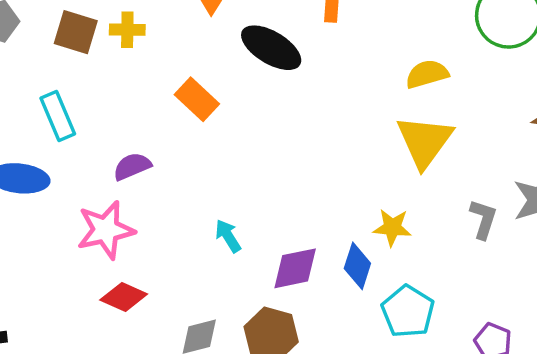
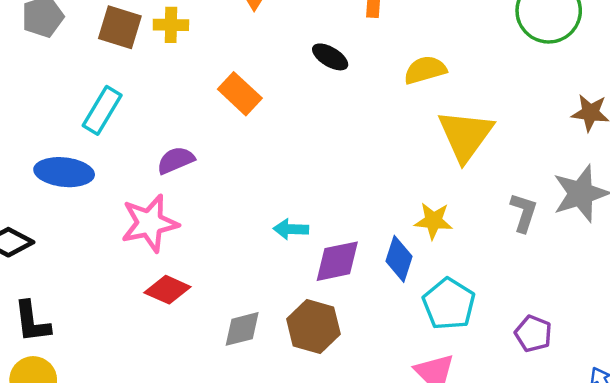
black ellipse: (271, 48) -> (330, 57), moved, size x0.6
yellow semicircle: (427, 74) -> (425, 70), moved
cyan rectangle: (58, 116) -> (102, 110), turned 54
cyan arrow: (228, 236) -> (291, 229), moved, turned -56

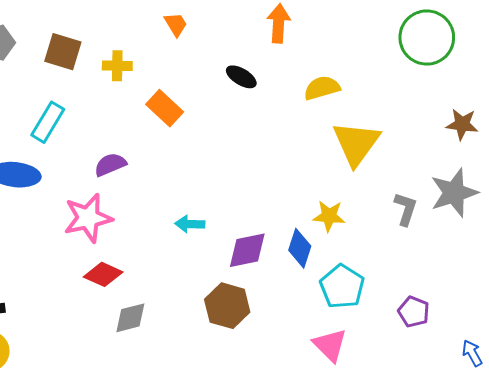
yellow cross: (171, 25) -> (117, 66), moved
cyan arrow: (291, 229) -> (190, 224), moved
gray diamond: (242, 329) -> (130, 318), moved

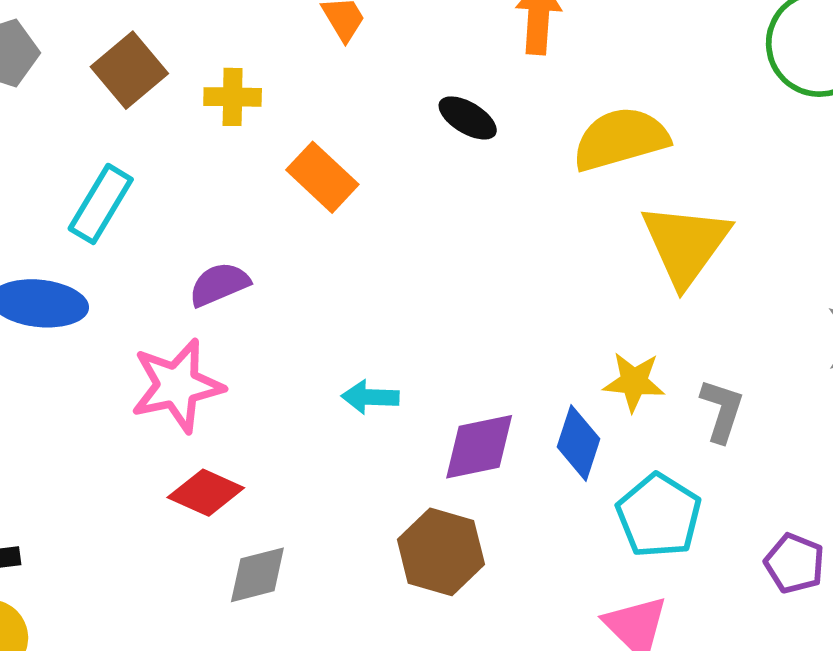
brown square: (63, 52) -> (129, 70), turned 33
yellow semicircle: (322, 88) -> (621, 139), size x1.4
gray L-shape: (406, 209) -> (722, 410), moved

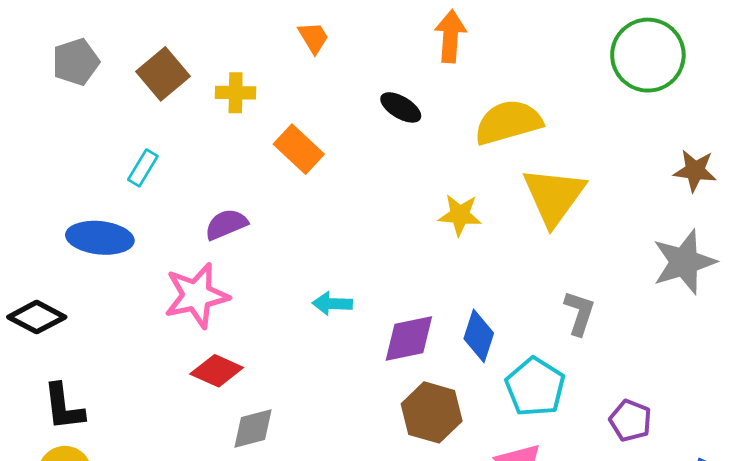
cyan rectangle: (101, 204) -> (143, 168), size x0.7
yellow star: (634, 382) -> (460, 215), moved
brown hexagon: (441, 552) -> (432, 412), moved

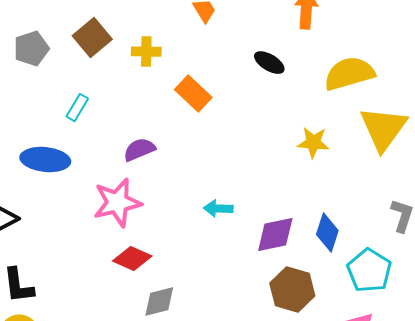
gray pentagon: (76, 62) -> (31, 49), moved

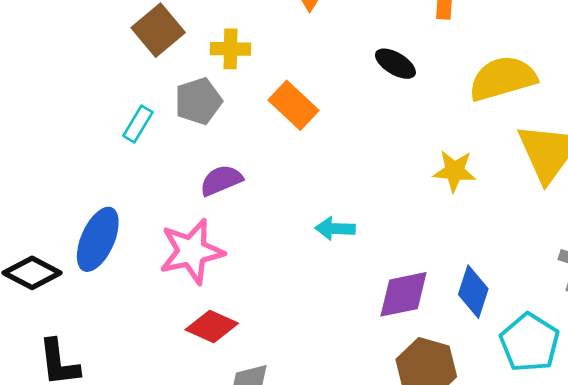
gray pentagon: (31, 49) -> (198, 101), moved
blue ellipse: (45, 160) -> (98, 239), moved, turned -72
cyan arrow: (218, 209) -> (335, 229), moved

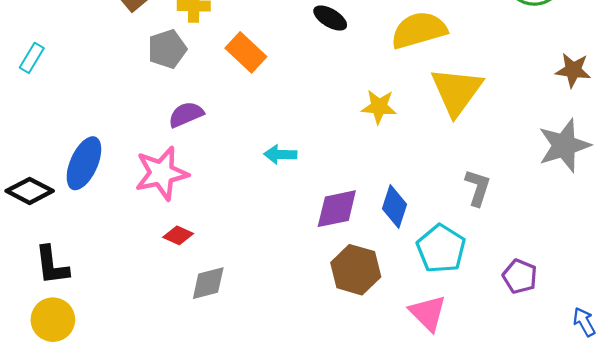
cyan rectangle: (138, 124) -> (32, 58), moved
red diamond: (212, 327) -> (178, 235), size x0.7

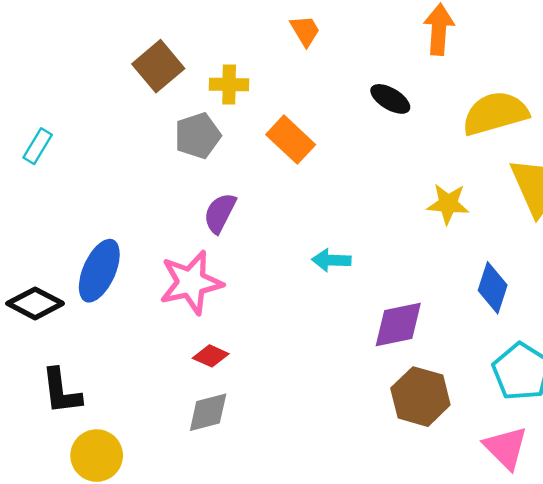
purple semicircle: (186, 114) -> (220, 213), turned -40
blue diamond: (394, 207) -> (493, 288), moved
gray diamond: (208, 283) -> (208, 412), moved
yellow circle: (53, 320) -> (97, 456), moved

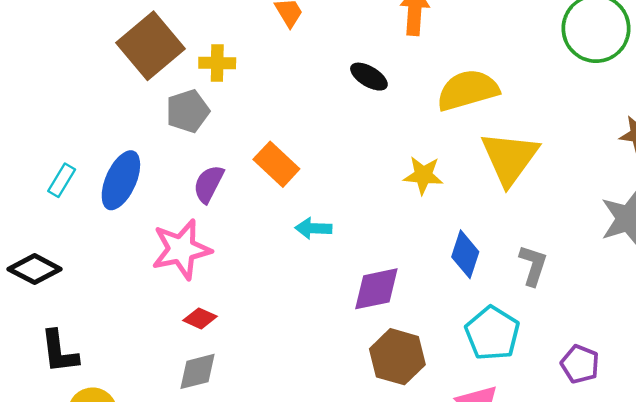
brown square: (158, 66) -> (151, 46), size x1.4
orange rectangle: (291, 140) -> (276, 164), moved
cyan rectangle: (38, 146) -> (62, 180), moved
blue ellipse: (99, 271) -> (121, 180), moved

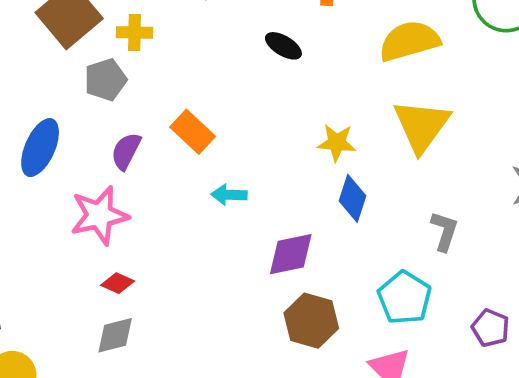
yellow semicircle: (468, 90) -> (409, 41), moved
blue diamond: (465, 254) -> (352, 198), moved

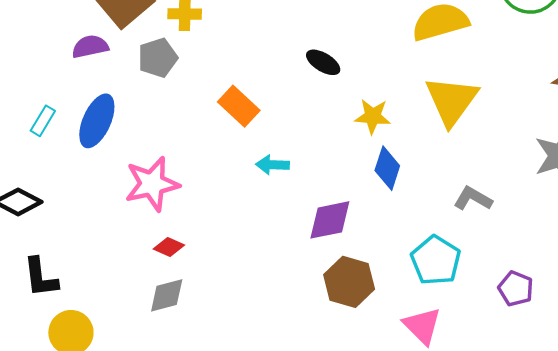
black ellipse: (283, 46) -> (323, 62), moved
purple semicircle: (126, 151) -> (90, 47), moved, turned 51
gray L-shape: (444, 231) -> (473, 199), turned -78

